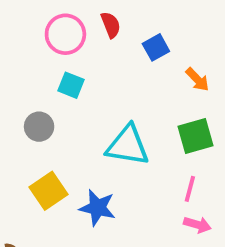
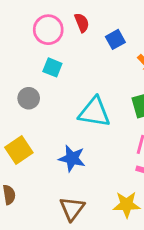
yellow square: (48, 191) -> (19, 150), moved

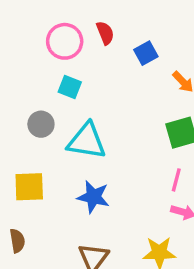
cyan triangle: (94, 112) -> (87, 141), moved
yellow square: (19, 150) -> (29, 187), turned 32

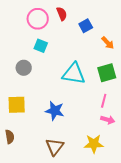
cyan triangle: (87, 141) -> (74, 74), moved

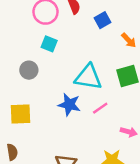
pink line: (104, 101) -> (100, 108), moved, turned 40
blue star: (55, 111) -> (69, 105), moved

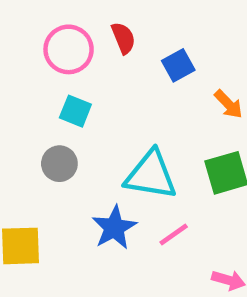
gray circle: (29, 70) -> (59, 164), moved
blue star: (69, 105) -> (114, 228), turned 30

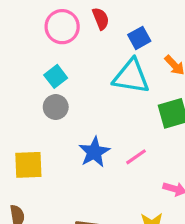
cyan square: (75, 111) -> (56, 76), moved, turned 30
cyan triangle: (151, 175) -> (131, 76), moved

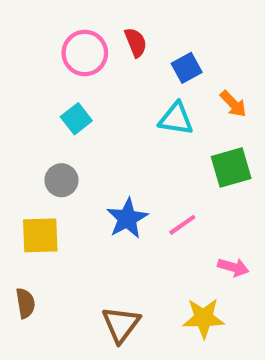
cyan triangle: (131, 76) -> (176, 119), size x0.7
gray circle: (56, 107) -> (61, 180), moved

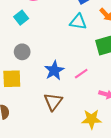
cyan square: (76, 119) -> (21, 18), moved
brown triangle: (121, 324) -> (53, 102), moved

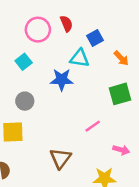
cyan triangle: (78, 22) -> (80, 58), moved
blue star: (54, 70) -> (62, 80), moved, turned 30

